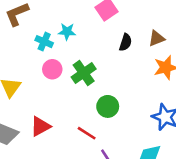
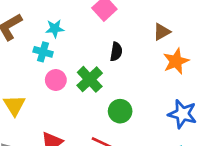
cyan star: (67, 32) -> (55, 29), moved
black semicircle: (125, 42) -> (116, 52), moved

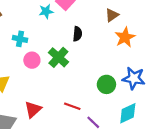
cyan star: (55, 29) -> (46, 11), moved
green circle: (120, 111) -> (106, 84), moved

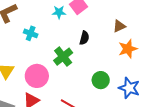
pink circle: (32, 60) -> (37, 76), moved, size x1.5
green circle: (106, 84) -> (101, 80), moved

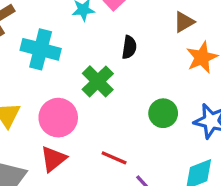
cyan cross: (31, 33) -> (41, 49), size x1.6

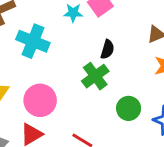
green cross: (98, 81) -> (95, 76), moved

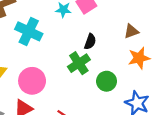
green circle: (129, 108) -> (107, 81), moved

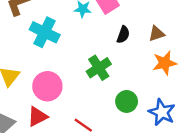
black semicircle: (90, 42) -> (123, 35), moved
green circle: (107, 81) -> (127, 101), moved

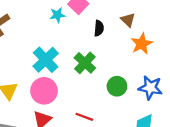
cyan cross: (45, 32) -> (46, 60), moved, turned 35
brown triangle: (157, 34) -> (128, 20), turned -42

